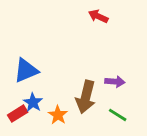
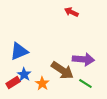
purple arrow: (115, 82) -> (83, 59), size x1.5
brown arrow: (86, 97) -> (62, 70), turned -70

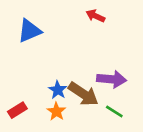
blue triangle: (19, 51) -> (29, 31), moved
blue star: (24, 74) -> (58, 90), moved

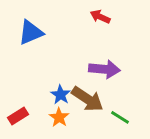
purple arrow: (112, 79) -> (104, 69), moved

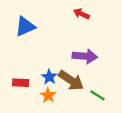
red rectangle: (18, 116) -> (21, 83), moved, turned 35

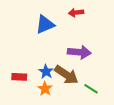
red arrow: (81, 14) -> (76, 13), turned -32
blue triangle: (25, 26) -> (45, 24), moved

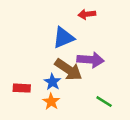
blue triangle: (45, 24) -> (64, 38), moved
brown arrow: (66, 75) -> (68, 70), moved

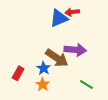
blue triangle: (64, 38) -> (59, 18), moved
red rectangle: (22, 88) -> (18, 73), turned -64

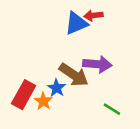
red rectangle: (18, 73) -> (24, 95), size x1.5
orange star: (43, 85) -> (43, 101), moved

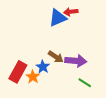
purple arrow: (97, 64) -> (76, 61), moved
brown arrow: (74, 75) -> (56, 57), size x0.7

